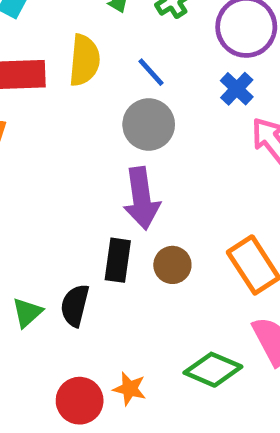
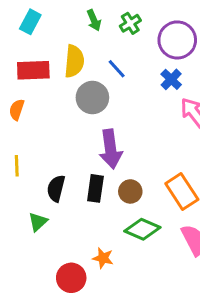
gray circle: (149, 124) -> (92, 98), moved
black semicircle: (75, 305) -> (56, 188), moved
green diamond: (213, 370) -> (142, 229), moved
orange star: (130, 389) -> (103, 258), moved

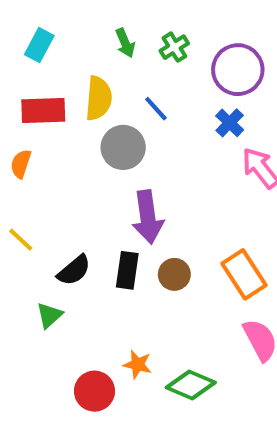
yellow line: (17, 166) -> (21, 240), turned -45
black semicircle: (56, 188) -> (74, 270), turned -144
green diamond: (142, 229) -> (191, 385), moved

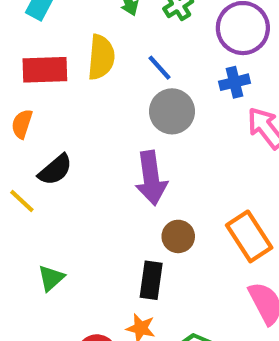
blue cross: (230, 123) -> (235, 82), turned 32
gray circle: (123, 147) -> (172, 111), moved
black semicircle: (74, 270) -> (55, 170), moved
black rectangle: (127, 270) -> (151, 280), moved

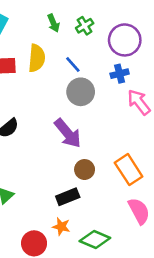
purple arrow: (151, 178) -> (68, 133), turned -32
black rectangle: (151, 280) -> (68, 197), turned 60

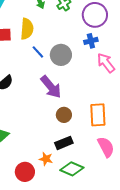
blue line: (73, 65) -> (38, 52), moved
orange rectangle: (129, 170) -> (98, 115), turned 30
black rectangle: (68, 197) -> (64, 143), moved

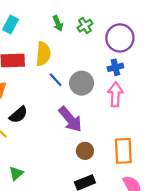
pink arrow: (106, 63) -> (115, 94), moved, turned 40

